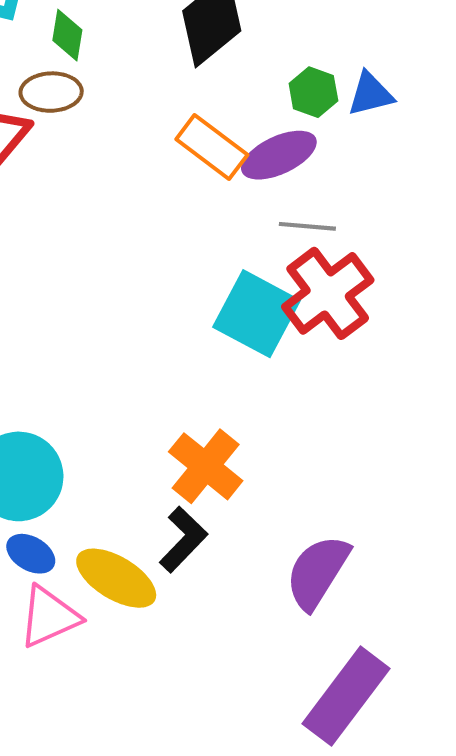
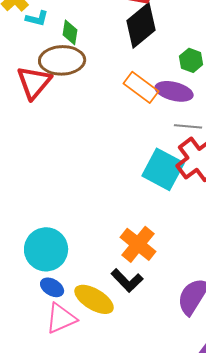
brown ellipse: (51, 92) -> (62, 60), size x1.5
purple ellipse: (279, 155) -> (174, 91), turned 39
black L-shape: (183, 539) -> (127, 280), turned 92

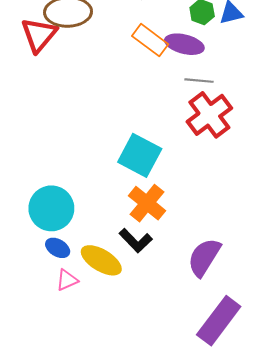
cyan square: (163, 169) -> (140, 155), moved
pink triangle: (61, 318) -> (67, 280), size x0.7

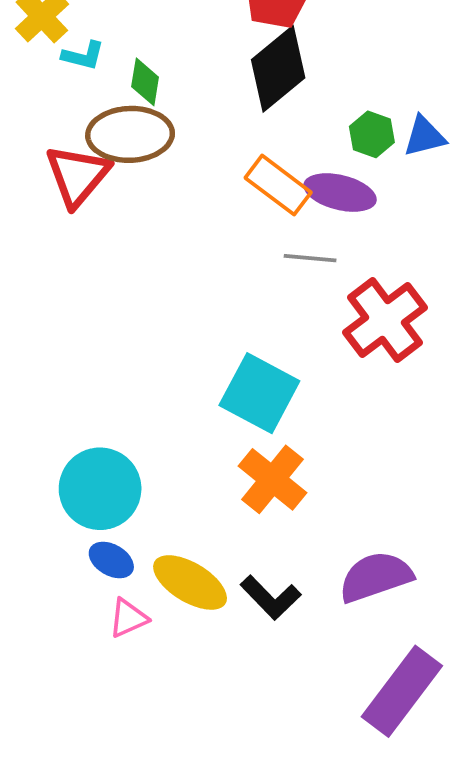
gray line: (199, 81) -> (310, 258), moved
black L-shape: (136, 241) -> (271, 597), moved
purple semicircle: (204, 257) -> (376, 577), turned 39

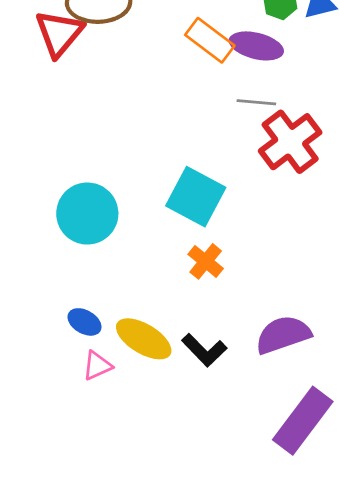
gray line: (310, 258) -> (256, 102), moved
orange cross: (273, 479) -> (206, 261), size x0.7
cyan circle: (100, 489) -> (87, 214), moved

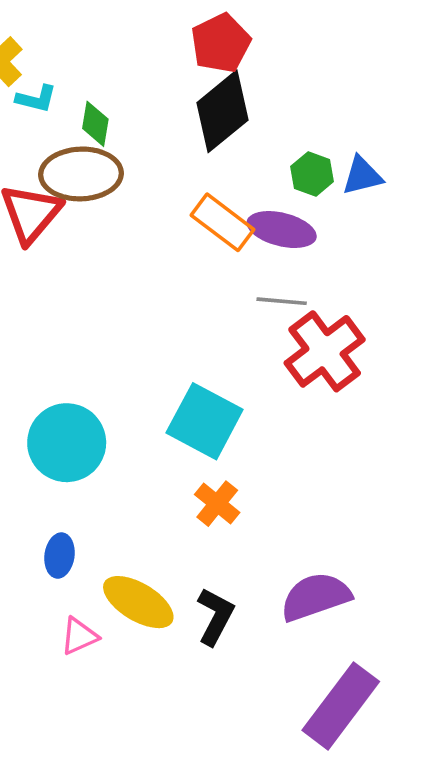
blue ellipse: (85, 322) -> (60, 556), moved, turned 68
black L-shape: (204, 350) -> (215, 616), turned -108

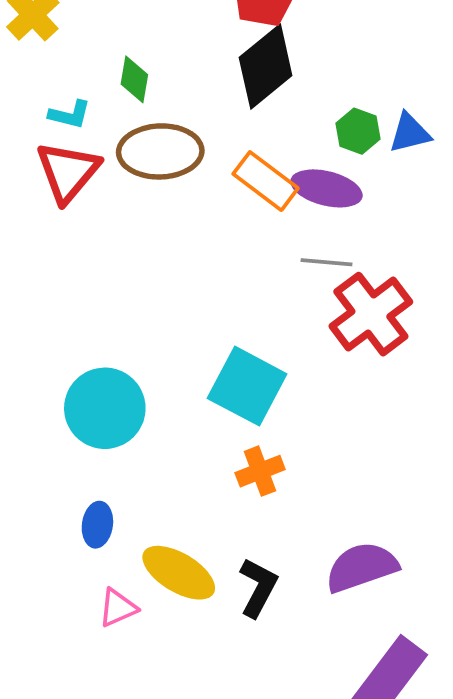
cyan L-shape: (36, 99) -> (70, 115), moved
brown ellipse: (81, 174) -> (160, 151), moved
orange cross: (217, 504) -> (260, 471), turned 30

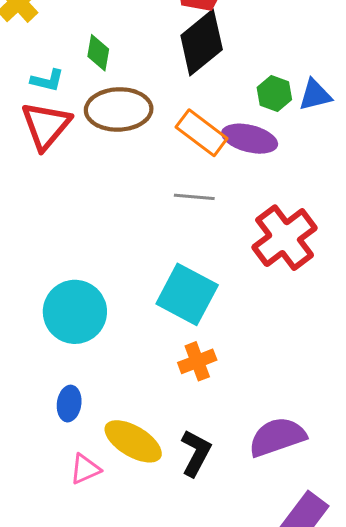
gray line: (327, 262) -> (194, 197), moved

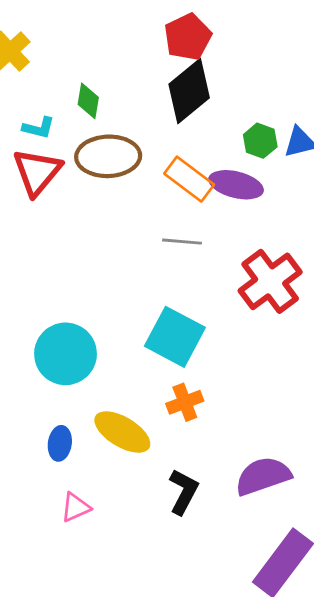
yellow ellipse: (133, 441) -> (122, 432), moved

